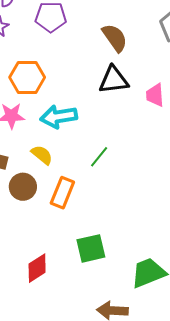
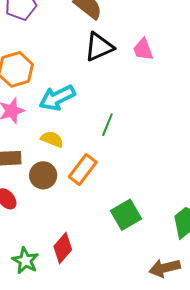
orange rectangle: (62, 193) -> (83, 170), turned 32
red diamond: (37, 268) -> (63, 248), moved

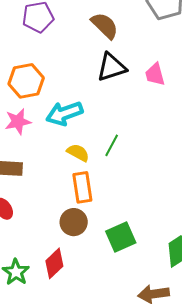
yellow semicircle: (52, 139) -> (78, 153), moved
orange rectangle: (83, 170) -> (82, 187), turned -52
brown circle: (43, 175) -> (74, 222), moved

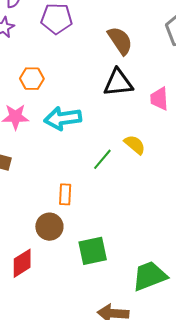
orange hexagon: (26, 81) -> (32, 79), size x0.7
yellow semicircle: (78, 153) -> (135, 145), moved
orange rectangle: (82, 187) -> (65, 194), size x0.7

